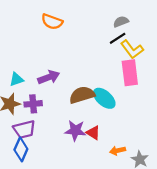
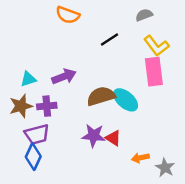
black line: (118, 38) -> (110, 40), moved

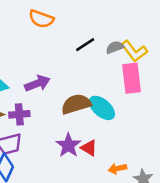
gray semicircle: (144, 15) -> (115, 47), moved
purple star: (94, 136) -> (68, 145), turned 30

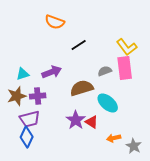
black line: (85, 45) -> (79, 45), moved
gray semicircle: (115, 47) -> (105, 71), moved
cyan ellipse: (102, 108) -> (108, 103), moved

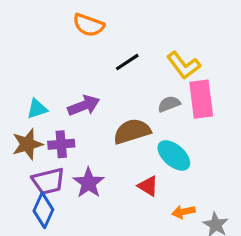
yellow L-shape: (127, 47) -> (184, 65), moved
purple star: (76, 120) -> (89, 183), moved

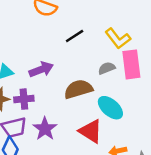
red triangle: (148, 186) -> (91, 131), size x1.5

